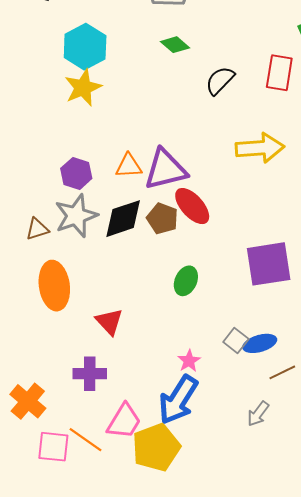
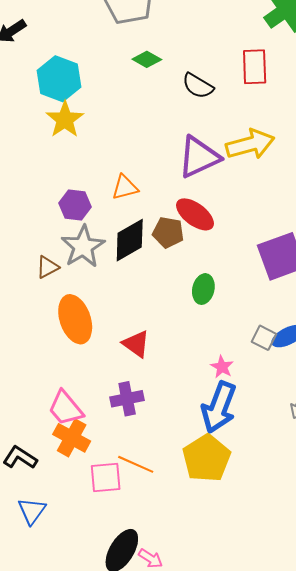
black semicircle: (220, 80) -> (198, 86), turned -92
purple triangle: (166, 169) -> (199, 157), moved
pink trapezoid: (124, 421) -> (66, 408), moved, turned 120

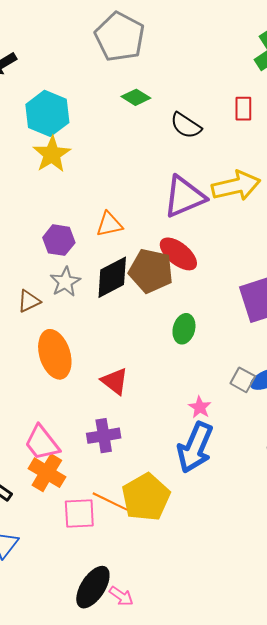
red rectangle: (255, 67) -> (243, 109), size x0.7
brown pentagon: (168, 232) -> (151, 271), size x1.4
gray star: (83, 247) -> (65, 282), size x0.7
yellow pentagon: (206, 458) -> (146, 497), moved

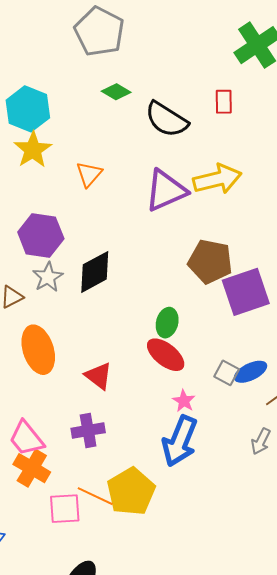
black semicircle: (186, 126) -> (167, 119), size x1.4
orange triangle: (109, 224) -> (89, 174), moved, turned -36
purple hexagon: (59, 240) -> (41, 235), size x1.4
red ellipse: (178, 254) -> (166, 355), moved
brown pentagon: (151, 271) -> (210, 261), moved

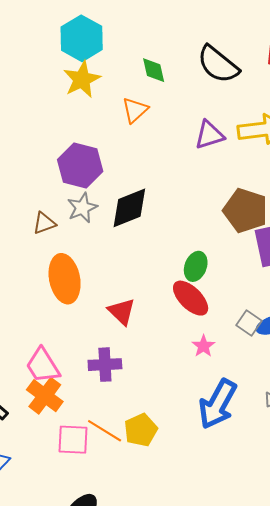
green diamond: (116, 92) -> (154, 70), moved, turned 40
purple triangle: (166, 191) -> (209, 135), size x0.7
blue arrow: (180, 441) -> (218, 404), moved
yellow pentagon: (131, 491) -> (141, 430), size x0.7

